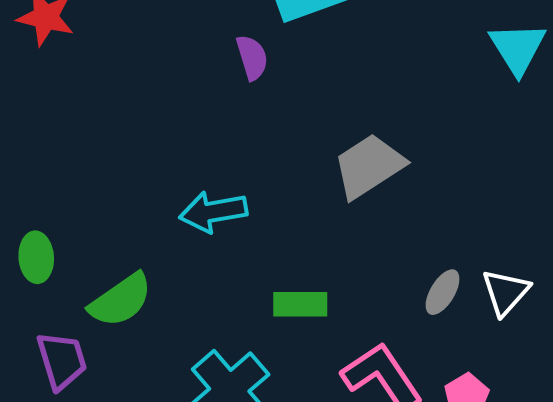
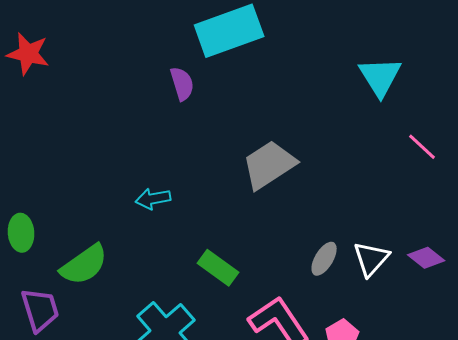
cyan arrow: (213, 212) -> (153, 199), size x0.7
green rectangle: (300, 304) -> (218, 268), turned 36

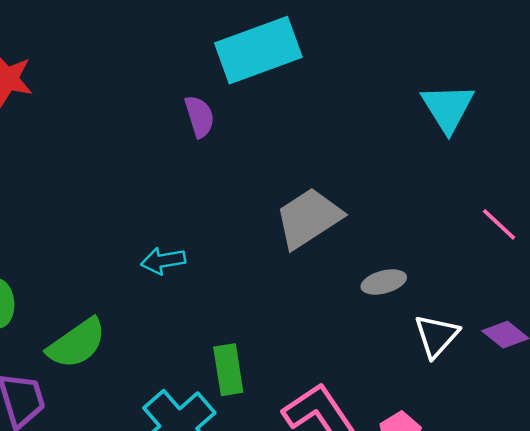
pink line: (422, 147) -> (499, 224), moved
gray ellipse: (324, 259) -> (384, 282), moved, turned 44
green rectangle: (218, 268) -> (228, 370), moved, turned 45

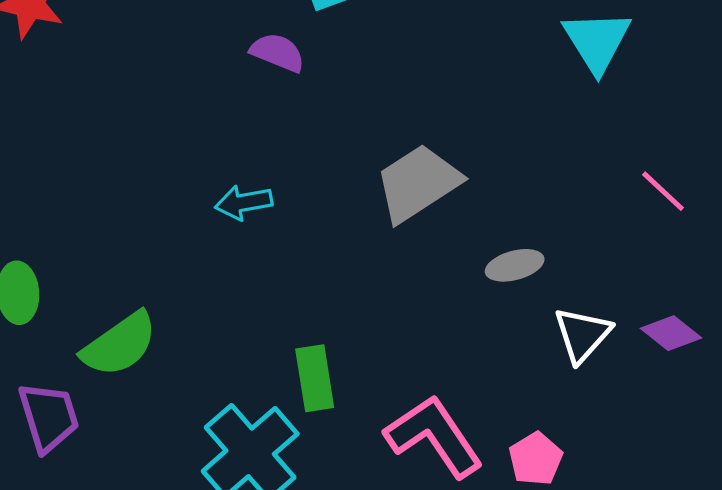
purple semicircle: (200, 117) -> (278, 52), turned -51
cyan arrow: (163, 261) -> (244, 202), moved

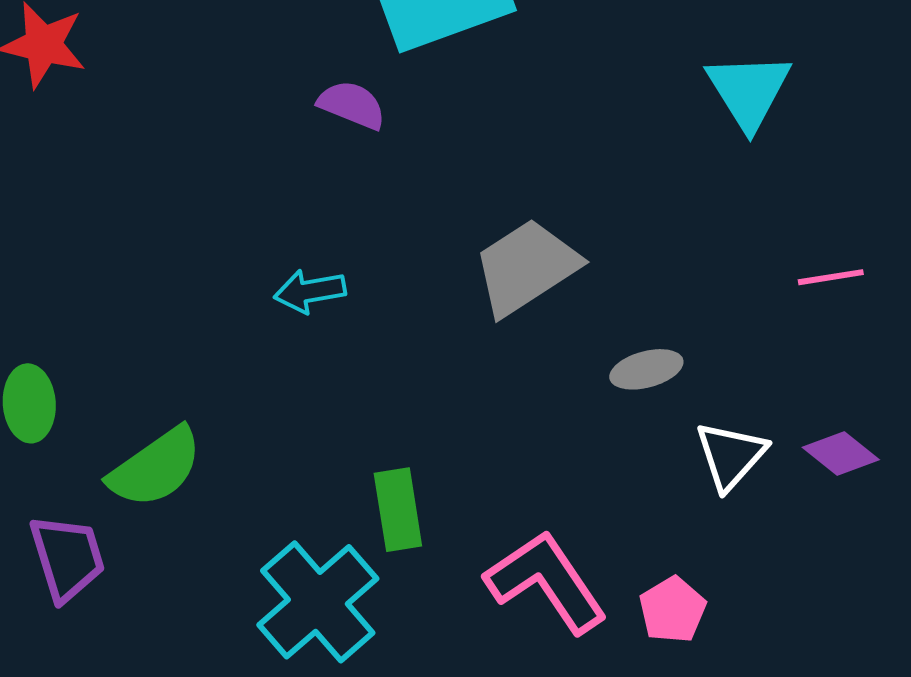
pink line: (663, 191) -> (831, 277), turned -52

